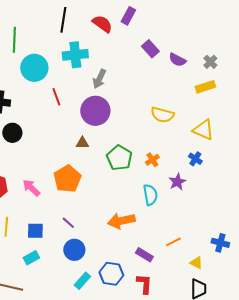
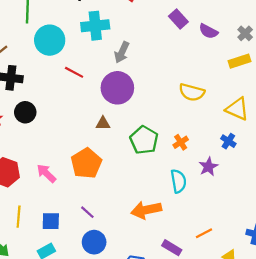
red line: (56, 97) -> (74, 72), turned -42

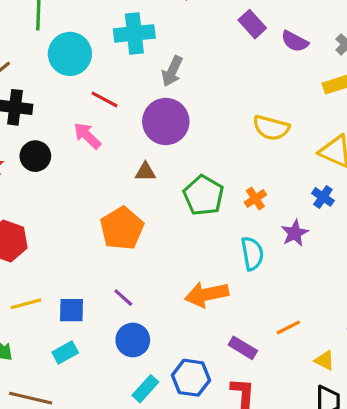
pink arrow: (46, 173) -> (87, 136), moved
yellow line: (19, 217) -> (26, 304), turned 70

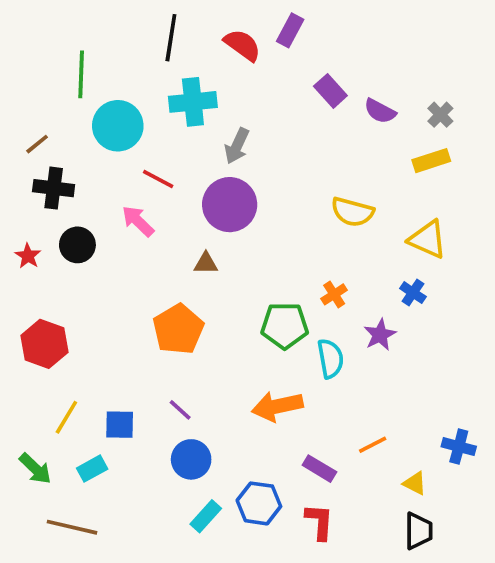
green pentagon: (204, 195) -> (285, 326), moved, turned -30
yellow line: (26, 304) -> (66, 417), turned -44
cyan rectangle: (65, 353) -> (92, 469), moved

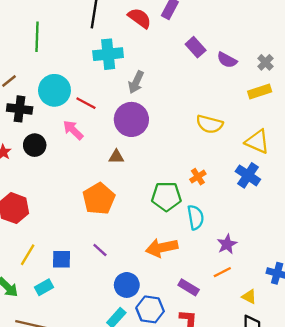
cyan circle: (118, 126) -> (54, 90), moved
blue cross: (413, 293) -> (248, 175), size x1.5
purple star: (380, 335) -> (227, 244), moved
blue circle: (191, 459) -> (127, 285), moved

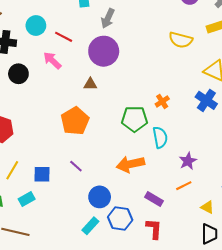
cyan circle: (54, 90) -> (36, 26), size x0.7
yellow semicircle: (210, 124) -> (181, 40), moved

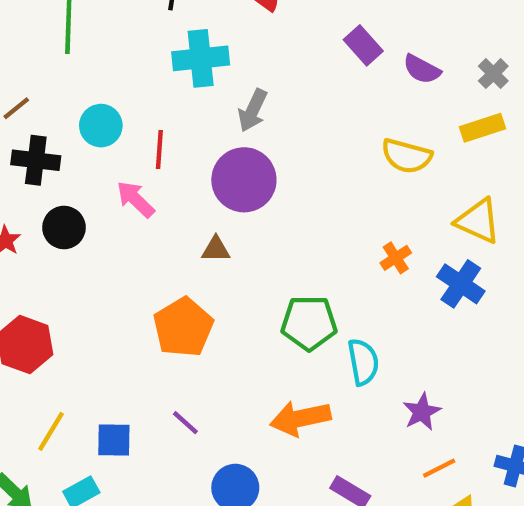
red line: (64, 37) -> (159, 149), turned 66
orange cross: (162, 101) -> (396, 258), moved
orange line: (184, 186) -> (439, 468), moved

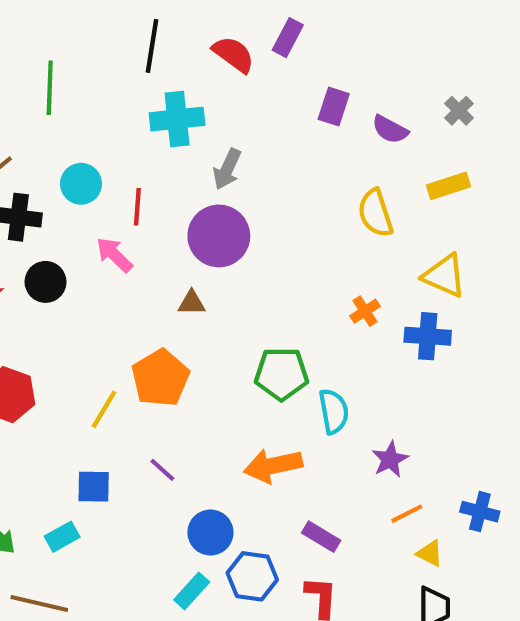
purple rectangle: (363, 45) -> (334, 107), turned 60
gray cross: (493, 74) -> (459, 111), moved
yellow semicircle: (407, 156) -> (375, 213), turned 57
blue cross: (461, 284) -> (428, 336), turned -30
yellow line: (51, 431) -> (104, 409), moved

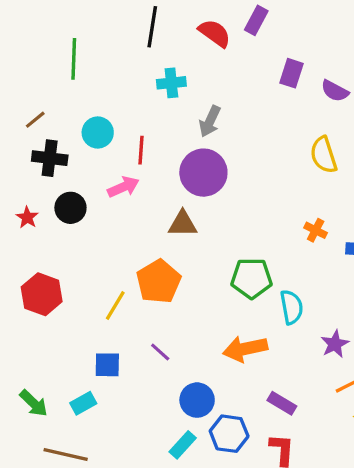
cyan cross: (177, 119) -> (171, 83), size x0.7
pink arrow: (114, 255) -> (123, 187), turned 112
brown triangle: (192, 303) -> (183, 224), size x1.4
orange cross: (365, 311) -> (316, 230), turned -30

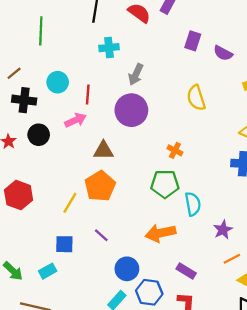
yellow semicircle: (324, 155) -> (196, 98), moved
brown triangle: (183, 224) -> (103, 150), moved
orange cross: (316, 230) -> (175, 150), moved

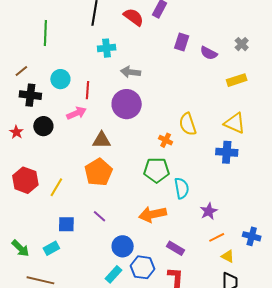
gray arrow: (136, 74) -> (131, 72), turned 72
yellow semicircle: (196, 98) -> (188, 124), moved
yellow line: (70, 203) -> (56, 187), moved

